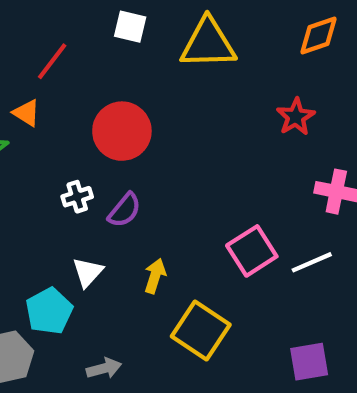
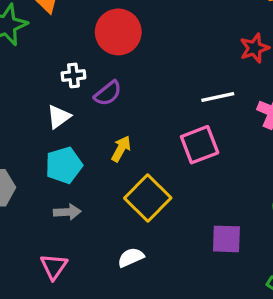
white line: (312, 262) -> (218, 97), moved
white triangle: (88, 272) -> (59, 117), moved
cyan pentagon: (49, 311) -> (64, 165), moved

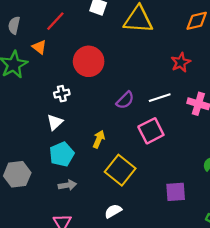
purple semicircle: (108, 93) -> (125, 100), moved

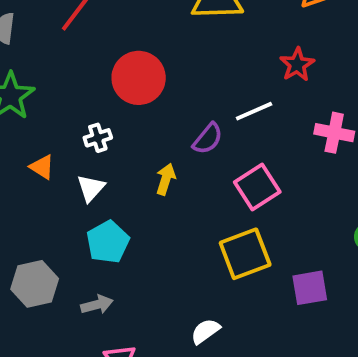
orange triangle: (39, 47) -> (42, 167), moved
white line: (160, 98) -> (254, 111), moved
yellow arrow: (99, 139) -> (166, 179), moved
yellow square: (120, 170) -> (245, 254), moved, turned 36
gray arrow: (67, 185) -> (97, 305), moved

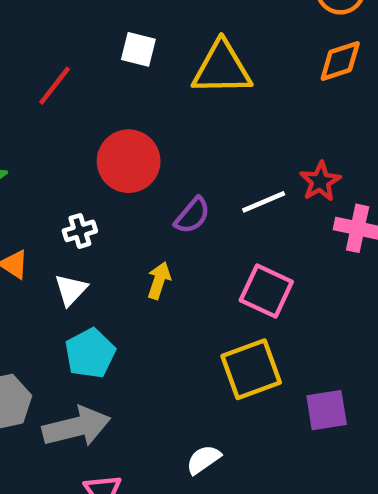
red star: (297, 65) -> (320, 181), moved
purple semicircle: (208, 139) -> (192, 215), moved
pink square: (257, 187) -> (266, 291), turned -33
gray arrow: (97, 305) -> (76, 427), size x1.8

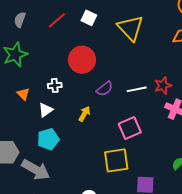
white square: (138, 49) -> (89, 18), moved
yellow triangle: (222, 68) -> (131, 28), turned 36
pink square: (266, 291) -> (130, 128), turned 30
gray arrow: (76, 427) -> (36, 170), turned 32

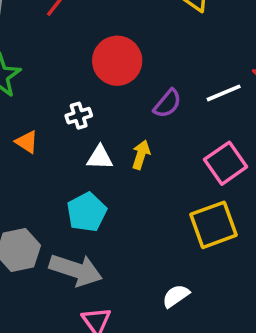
white triangle: (46, 110) -> (100, 158), moved, turned 49

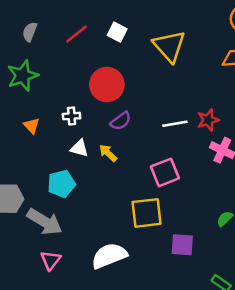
purple semicircle: (167, 104) -> (121, 121), moved
yellow arrow: (141, 155) -> (108, 153), turned -78
white semicircle: (176, 296) -> (109, 256), size x1.8

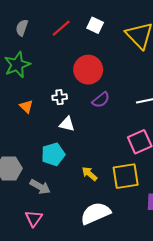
yellow arrow: (108, 153) -> (90, 174), moved
gray arrow: (45, 222) -> (40, 187), size x0.7
pink triangle: (51, 260) -> (34, 218), moved

